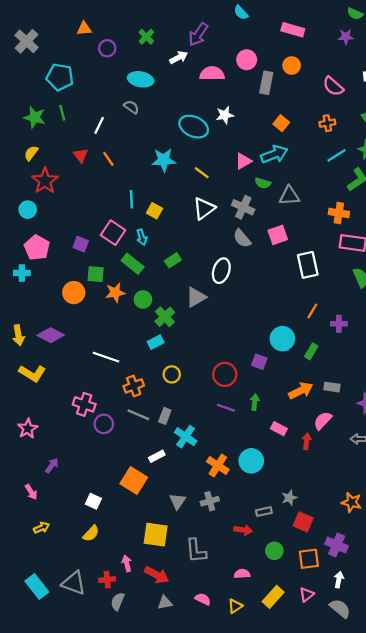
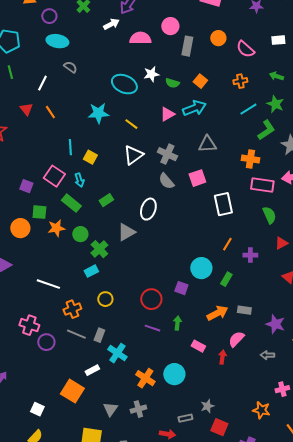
orange circle: (292, 65) -> (218, 38), moved
cyan ellipse: (141, 79) -> (57, 41), moved
green semicircle: (263, 183) -> (172, 83), moved

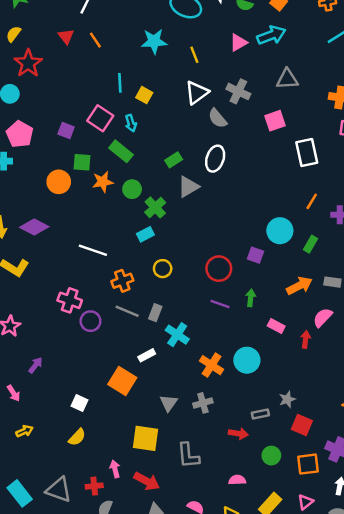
yellow line: (131, 124) -> (194, 55), turned 32
gray semicircle: (166, 181) -> (218, 118), moved
green rectangle: (106, 200) -> (174, 160), moved

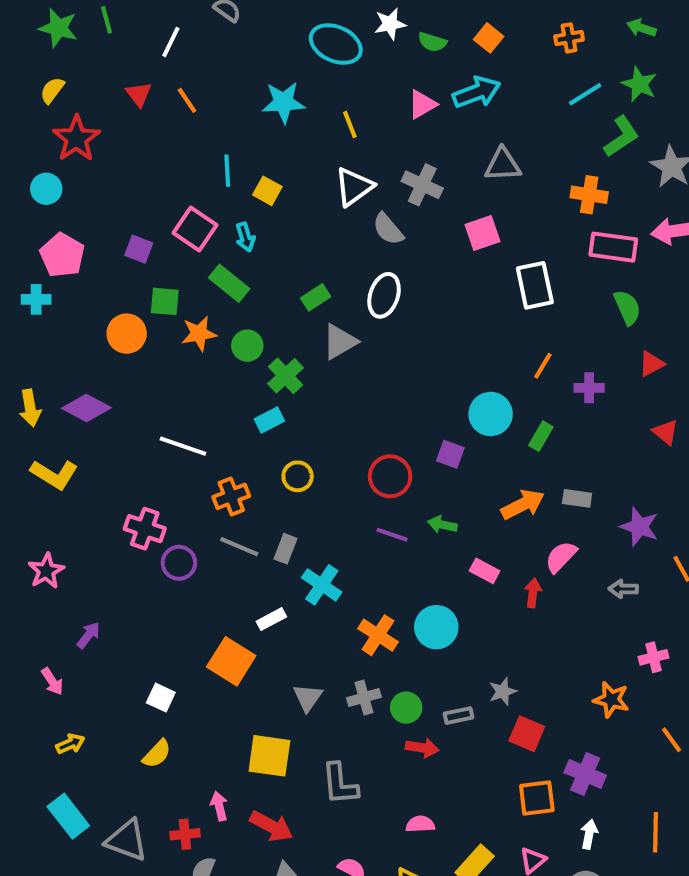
green arrow: (251, 298) -> (442, 525), turned -84
green circle: (271, 456) -> (406, 708), moved
cyan rectangle: (20, 493) -> (68, 816), moved

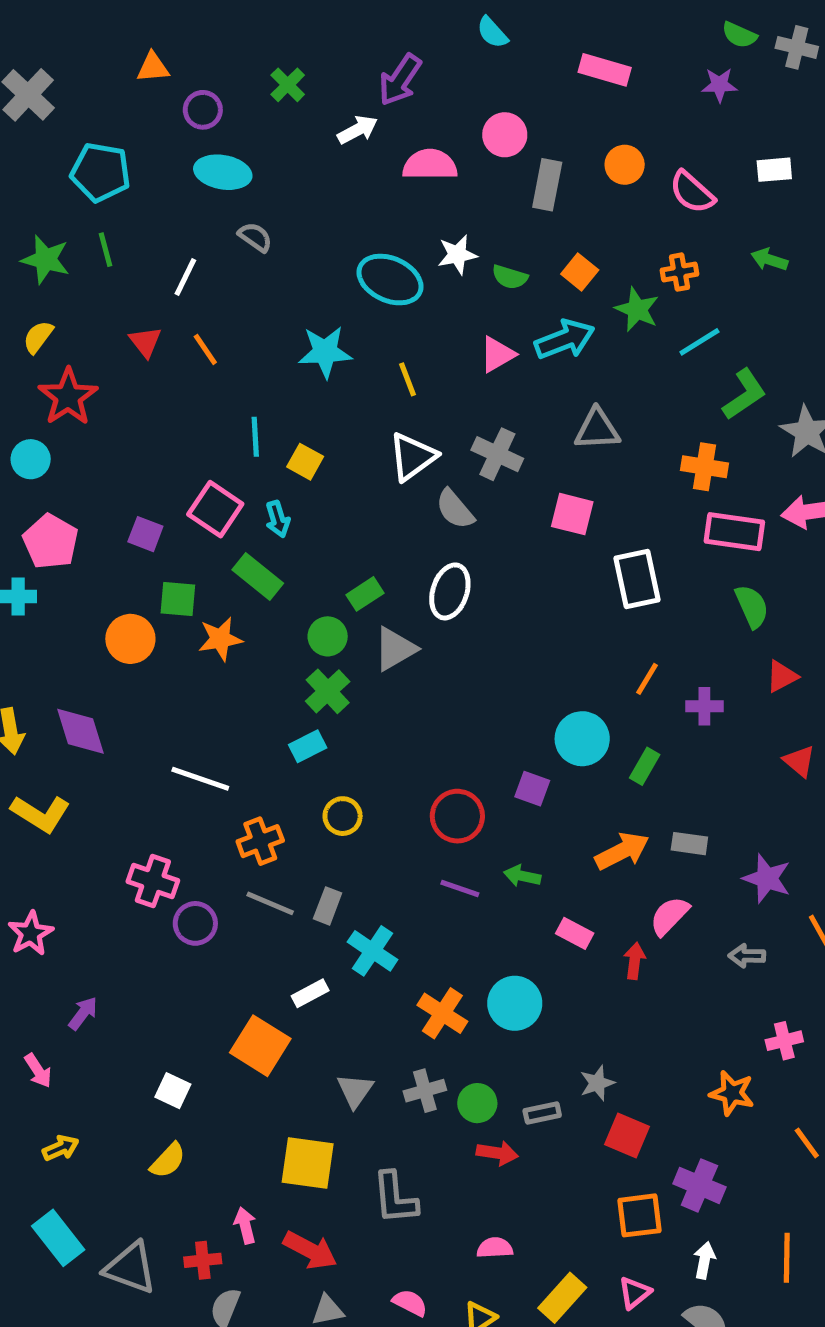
green star: (639, 84) -> (637, 309), moved
pink square: (483, 233) -> (572, 514), turned 33
green circle: (247, 346) -> (328, 636), moved
purple diamond: (86, 408) -> (81, 731), turned 45

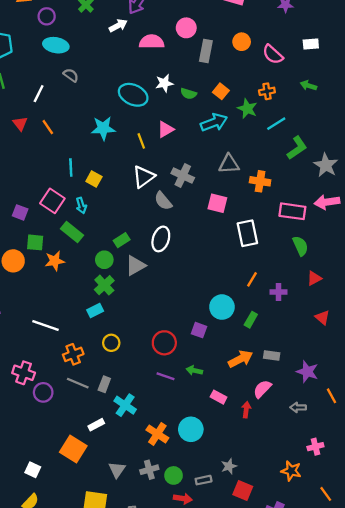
pink triangle: (497, 354) -> (165, 129), moved
orange cross: (704, 467) -> (260, 181), moved

